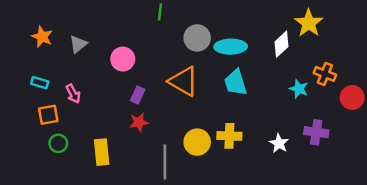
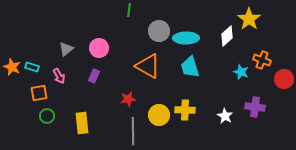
orange star: (42, 37) -> (12, 67), moved
gray triangle: (78, 44) -> (66, 49), moved
purple rectangle: (138, 95) -> (94, 76), moved
red star: (139, 122) -> (128, 99), moved

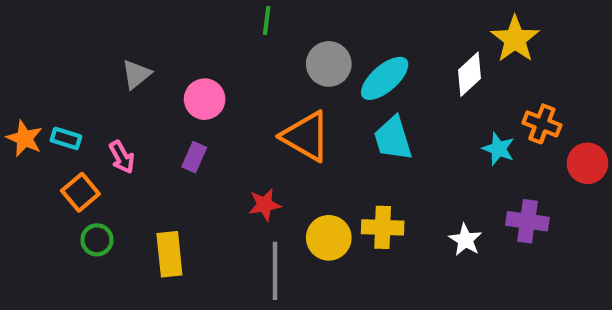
cyan ellipse: (186, 38) -> (385, 78), turned -40
gray triangle: (66, 49) -> (136, 74), moved
orange square: (39, 93) -> (80, 192), turned -30

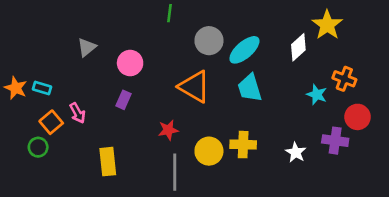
pink arrow: (122, 157) -> (78, 113), moved
red circle: (587, 163) -> (358, 117), moved
green circle: (97, 240) -> (38, 147), moved

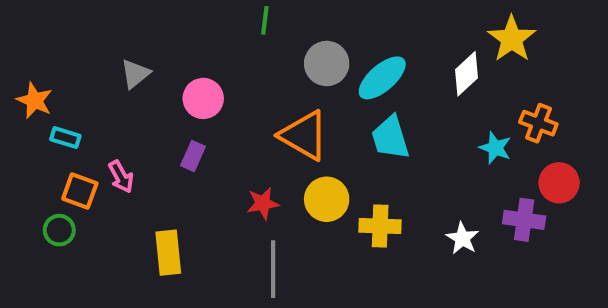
orange star: (16, 88) -> (35, 101), moved
orange square: (51, 122) -> (80, 191), turned -30
yellow circle: (209, 151) -> (327, 199), moved

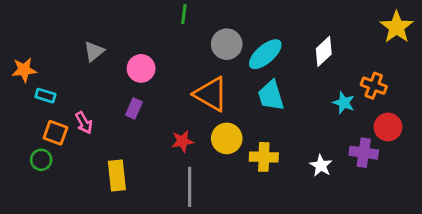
yellow star: (512, 39) -> (397, 27), moved
orange star: (35, 101) -> (24, 70), turned -30

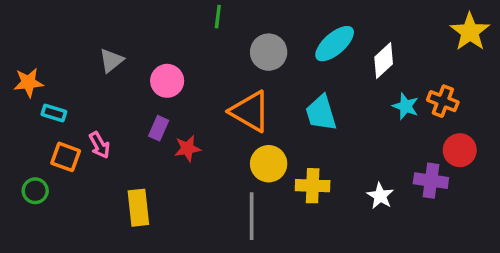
cyan ellipse: (265, 54) -> (335, 44), moved
cyan star: (344, 103) -> (406, 106), moved
red star: (182, 141) -> (187, 148), moved
green circle: (41, 160) -> (35, 191), moved
gray line: (190, 187) -> (252, 216), moved

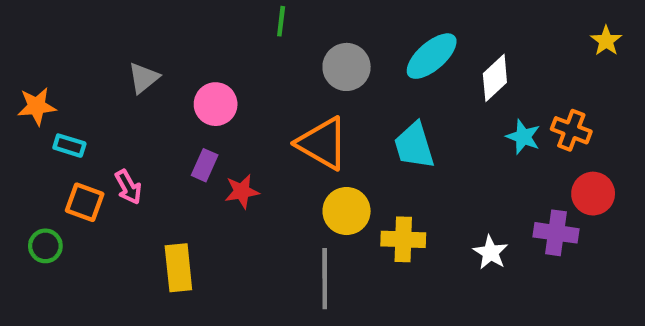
yellow star: (470, 32) -> (606, 41), size x0.6

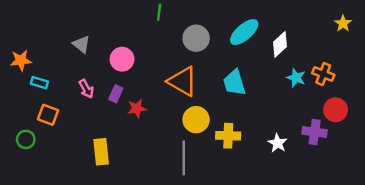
gray triangle: (144, 78) -> (81, 44), turned -42
pink arrow: (128, 187) -> (86, 89), moved

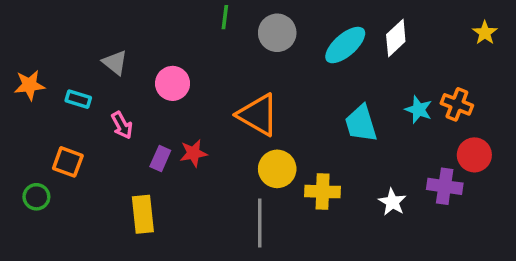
gray circle: (196, 38) -> (277, 33), moved
white diamond: (280, 44) -> (396, 38), moved
cyan rectangle: (39, 83) -> (78, 99), moved
cyan trapezoid: (234, 83) -> (361, 124), moved
purple rectangle: (116, 94) -> (160, 158), moved

